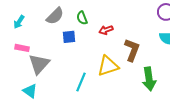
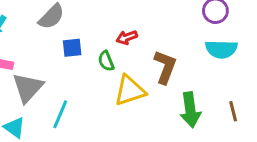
green semicircle: (82, 18) -> (106, 61), moved
cyan line: (81, 82) -> (60, 114), moved

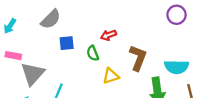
cyan semicircle: (221, 49) -> (177, 67), moved
yellow triangle: (130, 91) -> (111, 76), size x0.7

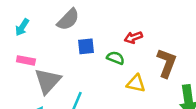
green semicircle: (93, 53) -> (115, 58), turned 133
yellow triangle: (111, 76) -> (136, 83), turned 30

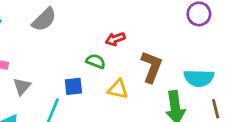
blue square: (86, 46) -> (73, 86), moved
gray triangle: (48, 81) -> (22, 86), size x0.6

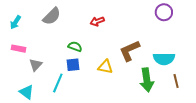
red arrow: (115, 39) -> (97, 21), moved
green semicircle: (96, 61) -> (75, 47), moved
brown L-shape: (152, 67) -> (130, 51), turned -135

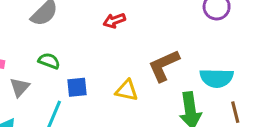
green semicircle: (75, 47) -> (49, 61), moved

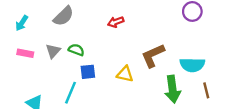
green semicircle: (49, 61) -> (76, 50), moved
gray triangle: (20, 87) -> (53, 51), moved

